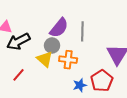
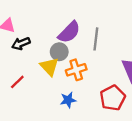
black arrow: (18, 42) -> (21, 43), size x0.7
orange cross: (68, 60) -> (76, 70), turned -30
blue star: (80, 85) -> (68, 100), moved

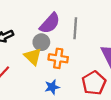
orange cross: (76, 70) -> (58, 58), turned 30

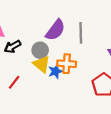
gray circle: (41, 42) -> (40, 50), moved
blue star: (52, 87) -> (55, 71), moved

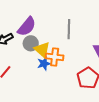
purple semicircle: (55, 30) -> (27, 27), moved
yellow triangle: (42, 64) -> (42, 50), moved

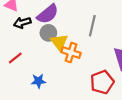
blue star: (44, 64) -> (38, 81), moved

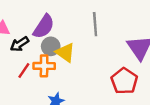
orange cross: (71, 53) -> (44, 66), moved
red line: (15, 58) -> (24, 71), moved

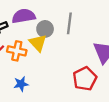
purple semicircle: (44, 27) -> (24, 16), turned -145
gray circle: (51, 46) -> (45, 29), moved

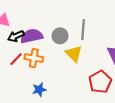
purple semicircle: (24, 16) -> (32, 36), moved
yellow triangle: (38, 43) -> (74, 54), moved

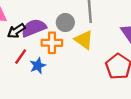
orange cross: (34, 58) -> (52, 43), moved
blue star: (39, 90) -> (38, 66), moved

